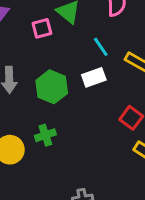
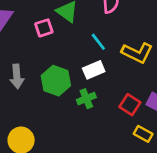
green cross: (45, 135) -> (86, 99), moved

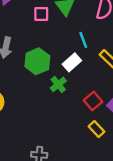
white rectangle: (94, 70) -> (72, 62), turned -36
green cross: (86, 99) -> (58, 84), turned -35

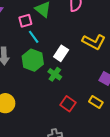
cyan line: (83, 40) -> (34, 37), moved
red square: (93, 101) -> (68, 104), moved

